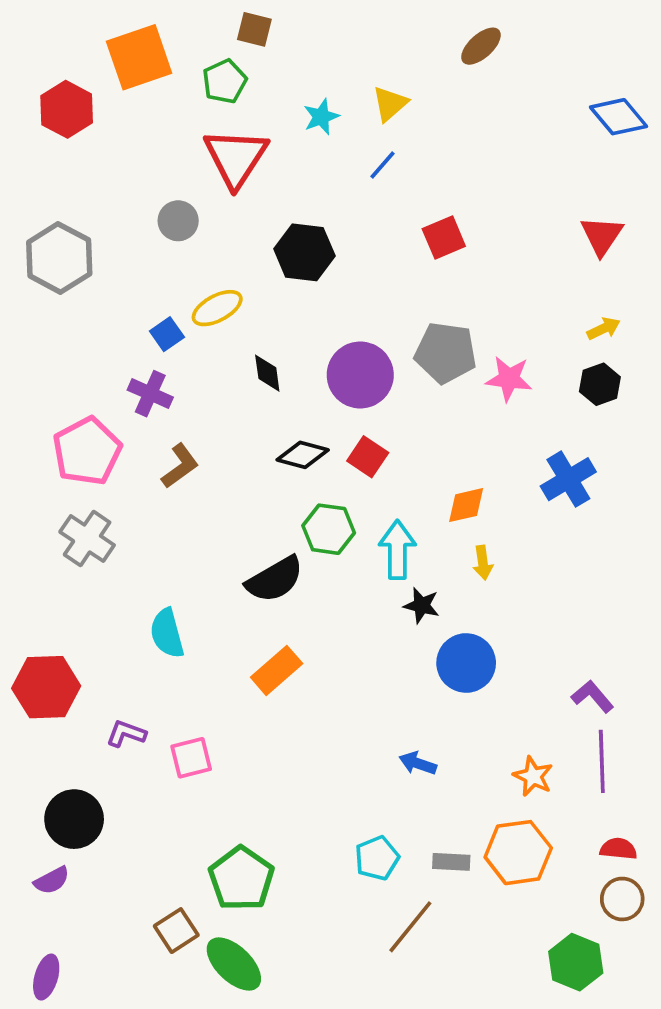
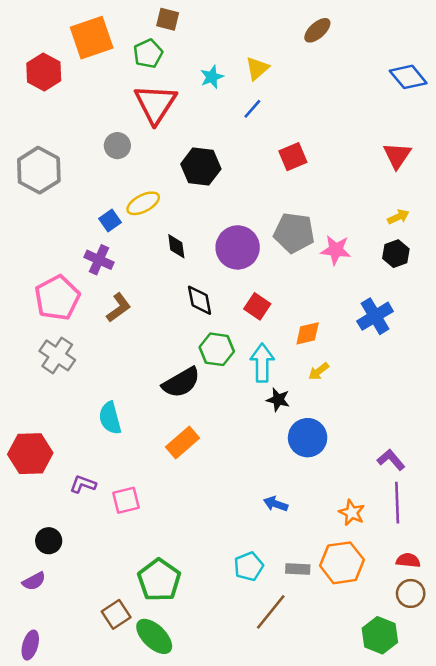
black diamond: (303, 455) -> (200, 300), turned 64
red square: (368, 457) -> (257, 306), moved
yellow arrow: (483, 563) -> (319, 371), turned 60
black circle: (74, 819) -> (49, 541), size x0.7

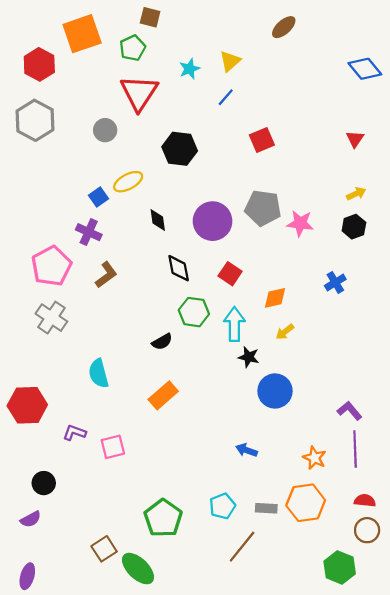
red triangle: (397, 155) -> (355, 139), size x0.7
gray hexagon: (39, 170) -> (35, 120), moved
blue cross: (375, 316) -> (335, 282), size x0.7
black semicircle: (181, 382) -> (162, 342), size x0.6
green pentagon: (159, 580) -> (163, 518), moved

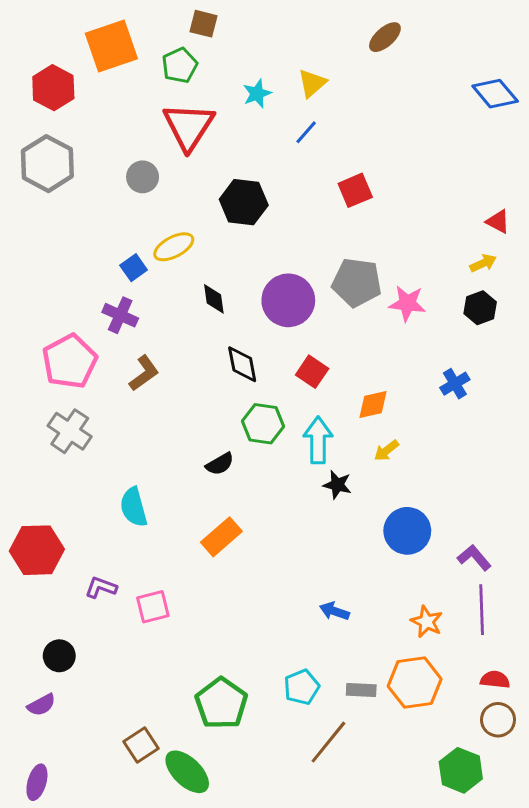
red triangle: (355, 139) -> (498, 222), moved, turned -36
blue circle: (275, 391) -> (407, 531), moved

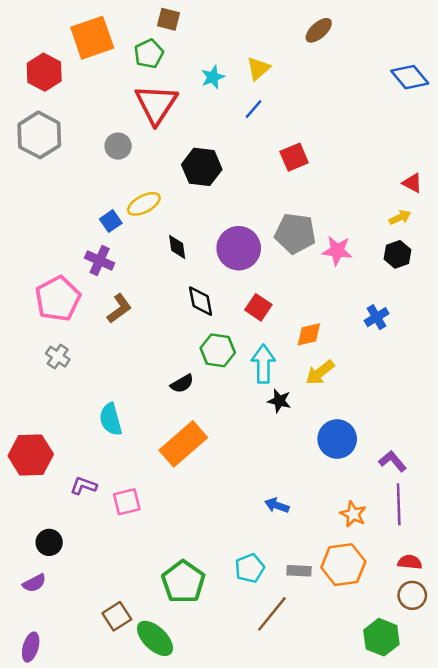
gray cross: (70, 431) -> (58, 357), size x0.7
yellow arrow: (386, 451) -> (320, 373), size x1.4
orange rectangle: (221, 537) -> (183, 444), size x1.4

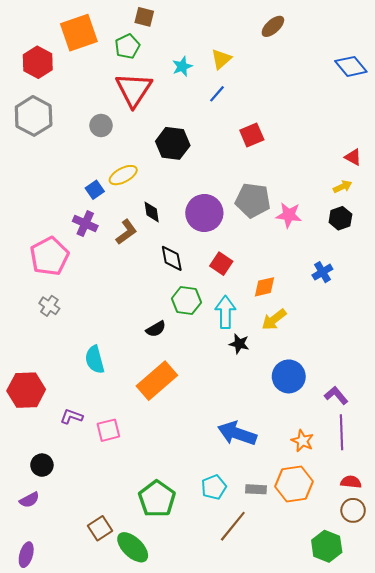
brown L-shape: (119, 309) -> (126, 232), moved
blue arrow: (277, 505) -> (237, 433), size x1.8

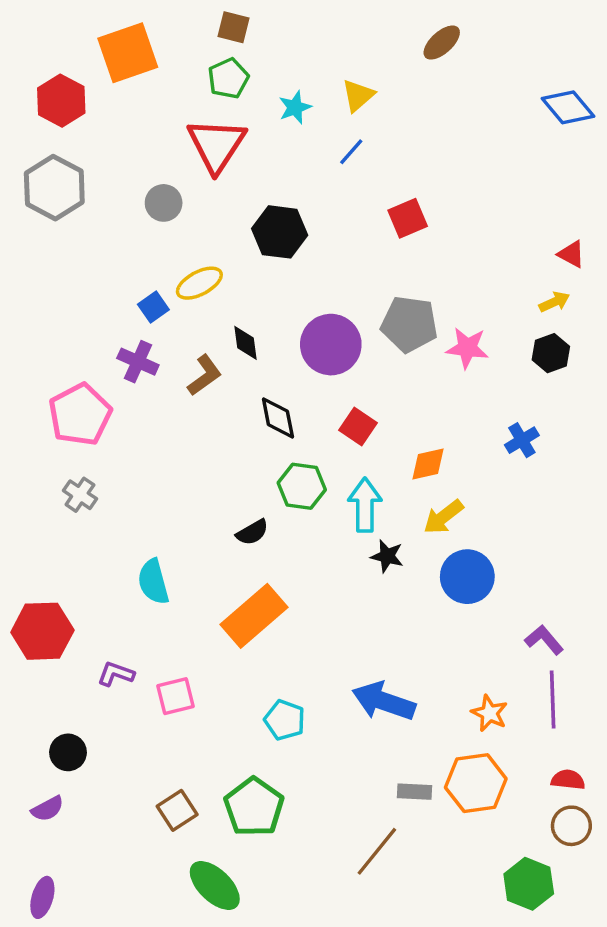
green pentagon: (127, 46) -> (228, 78), moved
blue circle: (289, 376) -> (467, 577), moved
cyan pentagon: (214, 487) -> (285, 720), moved, turned -30
brown square: (100, 528) -> (177, 810), moved

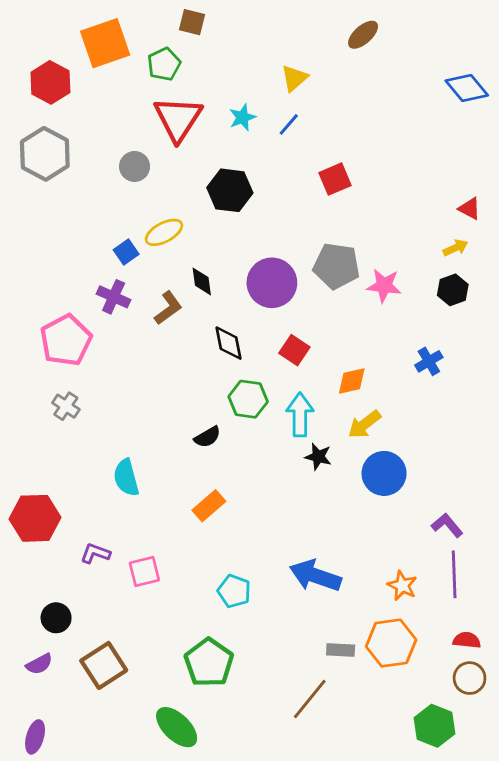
green pentagon: (228, 78) -> (164, 64), moved
cyan star: (295, 107) -> (242, 117), moved
orange rectangle: (254, 616) -> (209, 506), size x0.6
brown square: (177, 810) -> (104, 665), moved, size x1.4

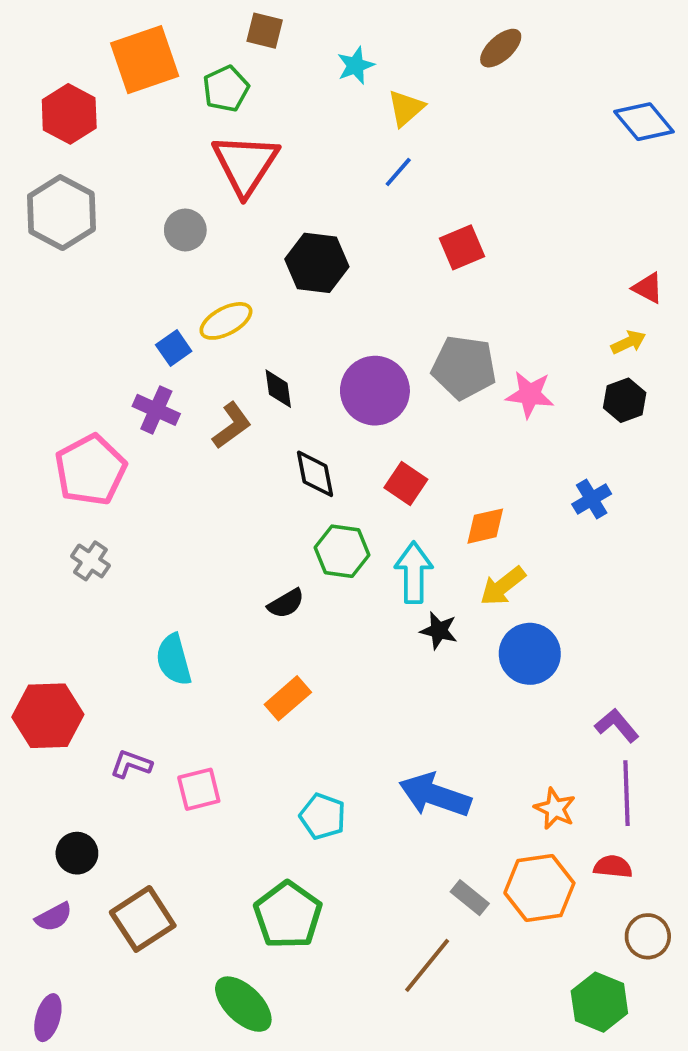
cyan star: (242, 117) -> (356, 66), moved
red semicircle: (467, 640) -> (613, 867), moved
gray rectangle: (341, 650) -> (470, 898), turned 36

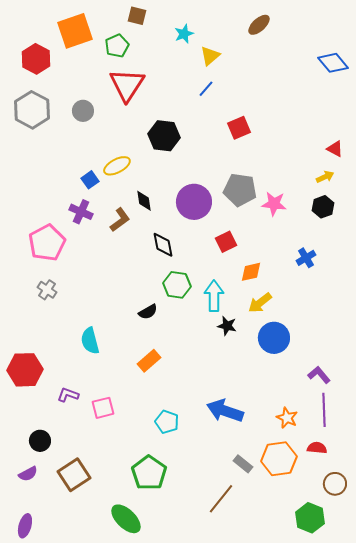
gray circle: (185, 230) -> (83, 111), moved
red square: (406, 484) -> (226, 242), moved, turned 30

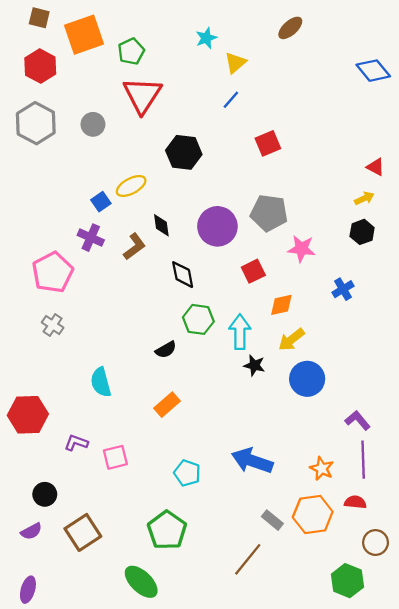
brown square: (137, 16) -> (39, 18), moved
pink star: (274, 204) -> (302, 249), moved

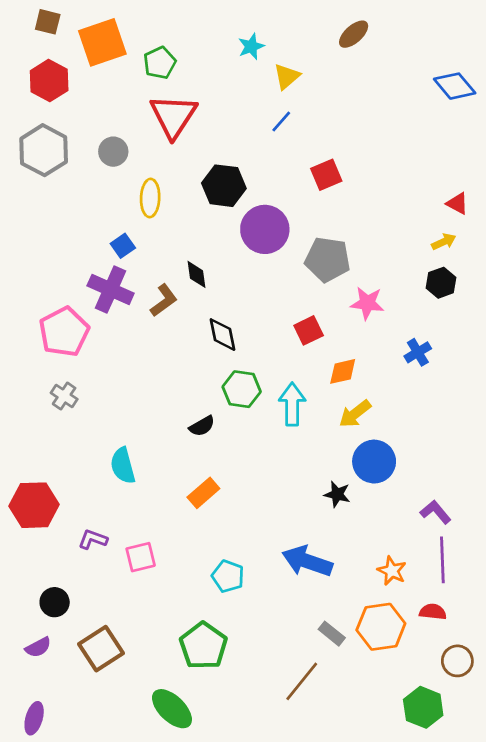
yellow ellipse: (131, 186) -> (150, 198), moved, turned -60
purple circle: (217, 226) -> (265, 229), moved
purple cross: (91, 238) -> (111, 289), size x1.4
black star: (254, 365) -> (337, 494), moved

